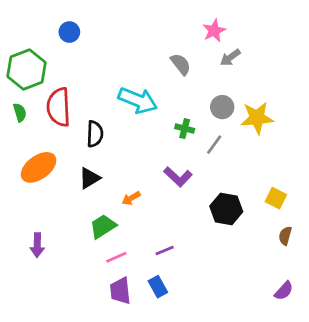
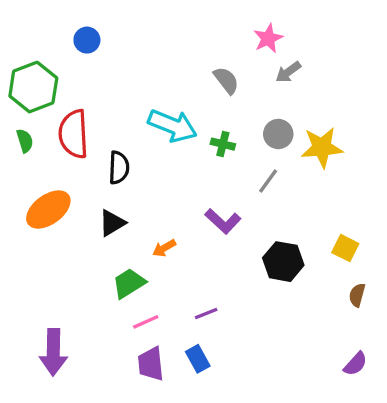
green cross: (185, 129) -> (223, 144), moved
purple arrow: (37, 245) -> (53, 352), moved, size x1.5

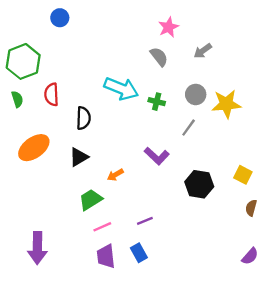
pink star: (268, 38) -> (168, 27), moved
blue circle: (87, 40) -> (60, 18), moved
red semicircle: (74, 134) -> (52, 94), size x0.7

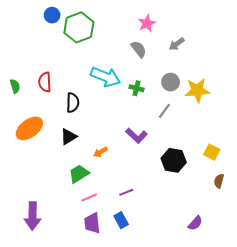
green hexagon: (23, 61) -> (79, 27), moved
purple semicircle: (250, 256) -> (195, 223), moved

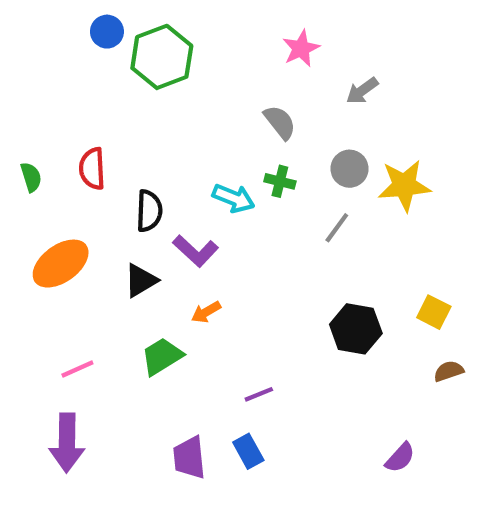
gray semicircle: (139, 49) -> (280, 122), moved
cyan arrow: (106, 77) -> (234, 198), moved, size x0.7
purple L-shape: (137, 136) -> (196, 251), moved
brown semicircle: (219, 181) -> (449, 371), turned 56
pink line: (89, 197) -> (77, 369), moved

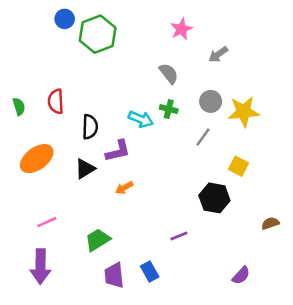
purple L-shape: (196, 251) -> (118, 151), turned -56
yellow square: (434, 312) -> (239, 166), moved
green trapezoid: (162, 356) -> (98, 240), moved
purple line: (259, 394) -> (179, 236), moved

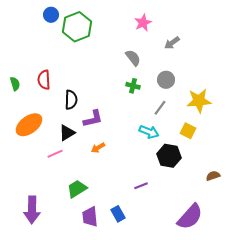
yellow star: (244, 112) -> (199, 101), moved
cyan arrow: (141, 119) -> (149, 132), moved
pink line: (47, 222) -> (55, 154), moved
purple semicircle: (241, 275) -> (190, 217), size x1.8

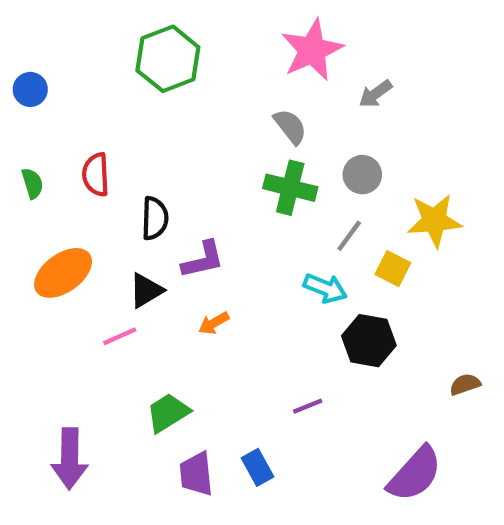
blue circle: (51, 15) -> (30, 89), moved
pink star: (143, 23) -> (312, 50), size x1.6
green cross: (133, 86) -> (290, 188), size x1.6
yellow square: (188, 131) -> (393, 269), moved

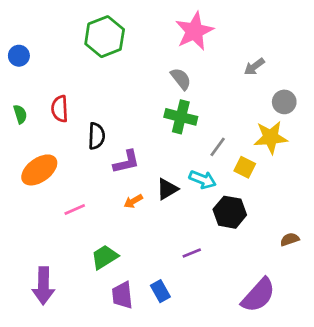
gray arrow: (375, 94) -> (254, 67), moved
gray circle: (362, 175) -> (284, 102), moved
black triangle: (146, 290) -> (167, 189), moved

